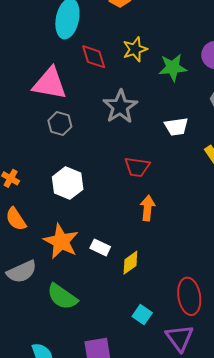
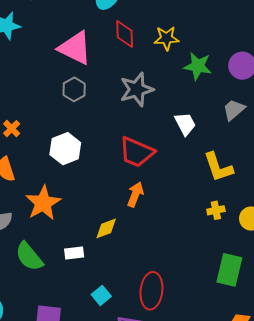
white trapezoid: (176, 127) -> (185, 124), turned -125
red trapezoid: (137, 167) -> (137, 152), size x1.4
white rectangle: (100, 247) -> (74, 253), moved, turned -48
yellow diamond: (130, 263) -> (106, 228), moved

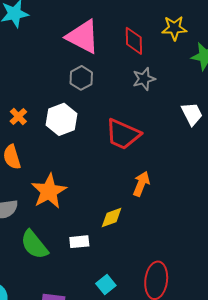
red diamond: (125, 34) -> (134, 41), moved
gray star: (137, 89) -> (144, 79), size x0.7
white hexagon: (65, 149) -> (61, 119), moved
red trapezoid: (137, 152) -> (123, 134), moved

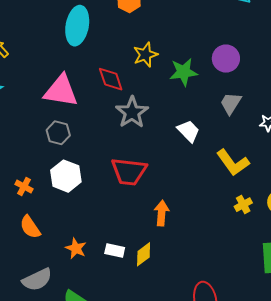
gray hexagon: (81, 78) -> (58, 133), moved
gray star: (144, 79) -> (132, 112), size x1.4
orange star: (49, 191) -> (76, 248), size x0.6
white rectangle: (79, 242) -> (115, 251), moved, turned 36

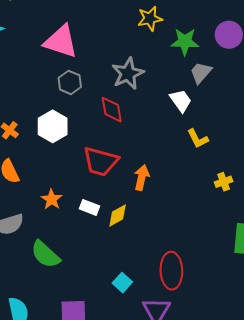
red diamond: (111, 79) -> (112, 110), moved
gray trapezoid: (231, 103) -> (201, 73), moved
gray hexagon: (58, 133) -> (70, 82), moved
yellow L-shape: (233, 163) -> (198, 139), moved, size x0.7
red trapezoid: (129, 171) -> (101, 161), moved

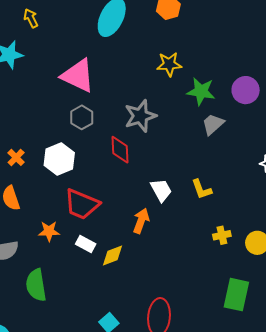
white trapezoid: (181, 101) -> (161, 190), moved
red trapezoid: (101, 161) -> (82, 204), moved
orange star: (52, 199) -> (49, 231), turned 30
green semicircle: (45, 254) -> (36, 285), turned 32

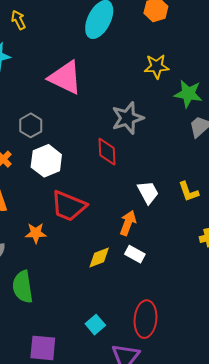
gray hexagon: (82, 117) -> (31, 125), moved
white rectangle: (86, 244) -> (135, 254), moved

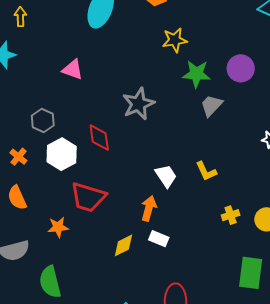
yellow arrow: (18, 20) -> (20, 17), turned 30
yellow star: (157, 66) -> (175, 40), moved
pink triangle: (65, 78) -> (73, 70), size x0.6
red diamond: (107, 152) -> (99, 138), moved

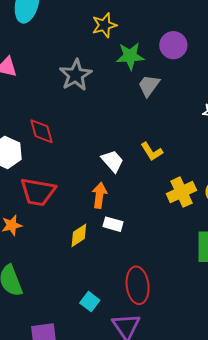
gray star: (138, 104) -> (76, 75), moved
yellow cross: (231, 215) -> (181, 192), size x1.6

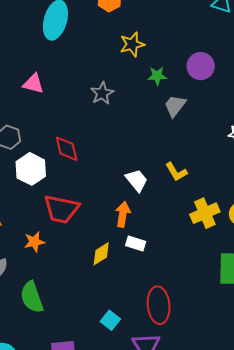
green star: (130, 56) -> (157, 76), size x0.7
gray star: (76, 75) -> (102, 93), size x0.7

